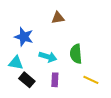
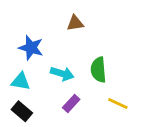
black rectangle: (27, 80) -> (22, 111), moved
purple rectangle: (55, 80) -> (71, 103), turned 40

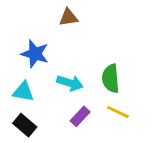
brown triangle: (75, 23) -> (68, 17), moved
yellow line: (118, 103) -> (118, 112), moved

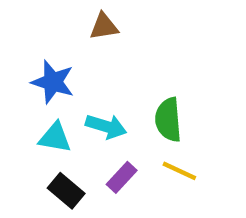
cyan triangle: (23, 92) -> (55, 137), moved
black rectangle: (25, 125) -> (66, 191), moved

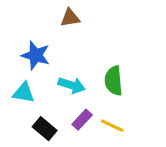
cyan triangle: (55, 137) -> (24, 93), moved
yellow line: (179, 171) -> (112, 126), moved

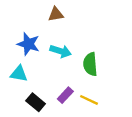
cyan arrow: (72, 85) -> (61, 51), moved

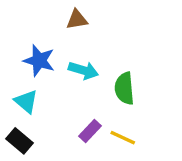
cyan triangle: (19, 74) -> (26, 102), turned 30
black rectangle: (36, 102) -> (19, 141), moved

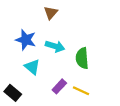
brown triangle: (77, 20) -> (51, 13), turned -40
cyan triangle: (26, 102) -> (32, 67), moved

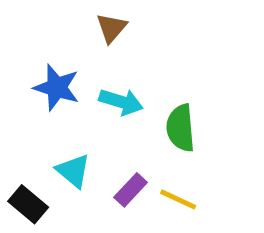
cyan triangle: (32, 67) -> (73, 171), moved

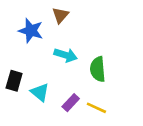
blue star: (57, 87) -> (31, 31), moved
black rectangle: (28, 204) -> (14, 81), moved, turned 66

